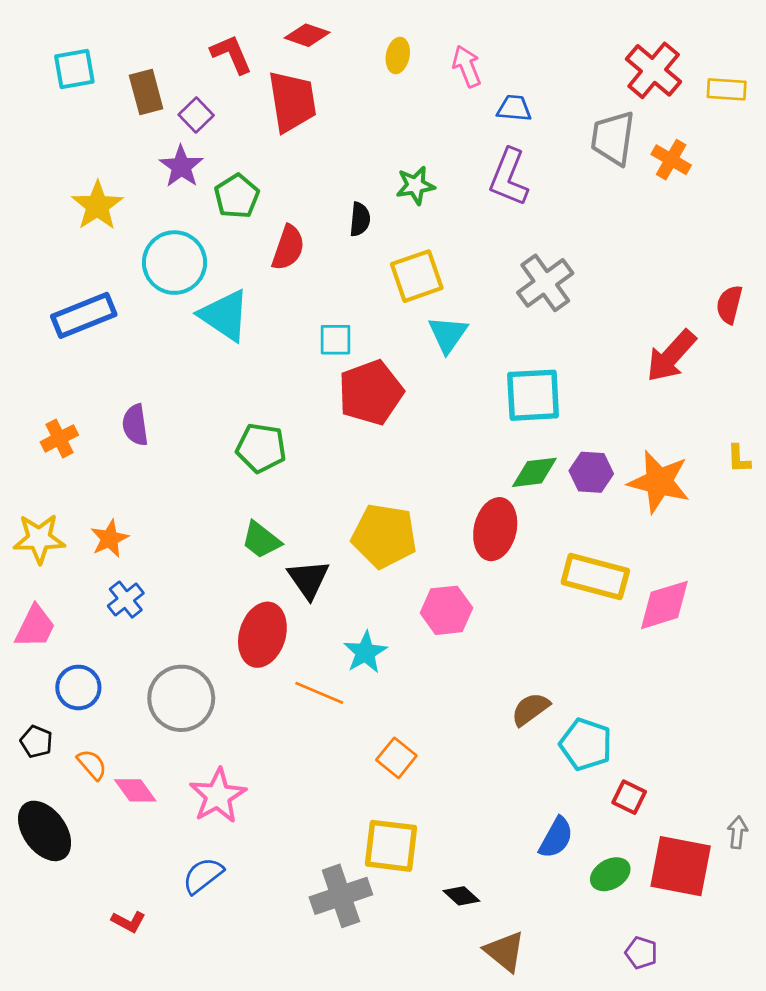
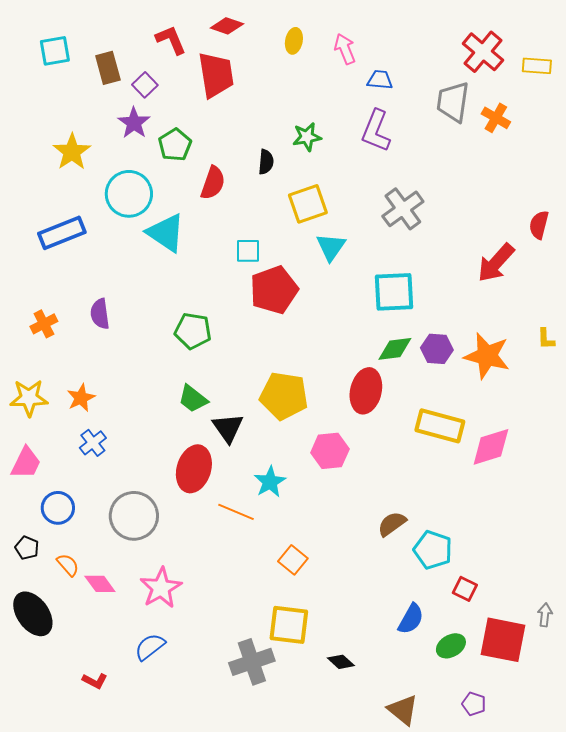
brown triangle: (505, 951) -> (403, 710), moved

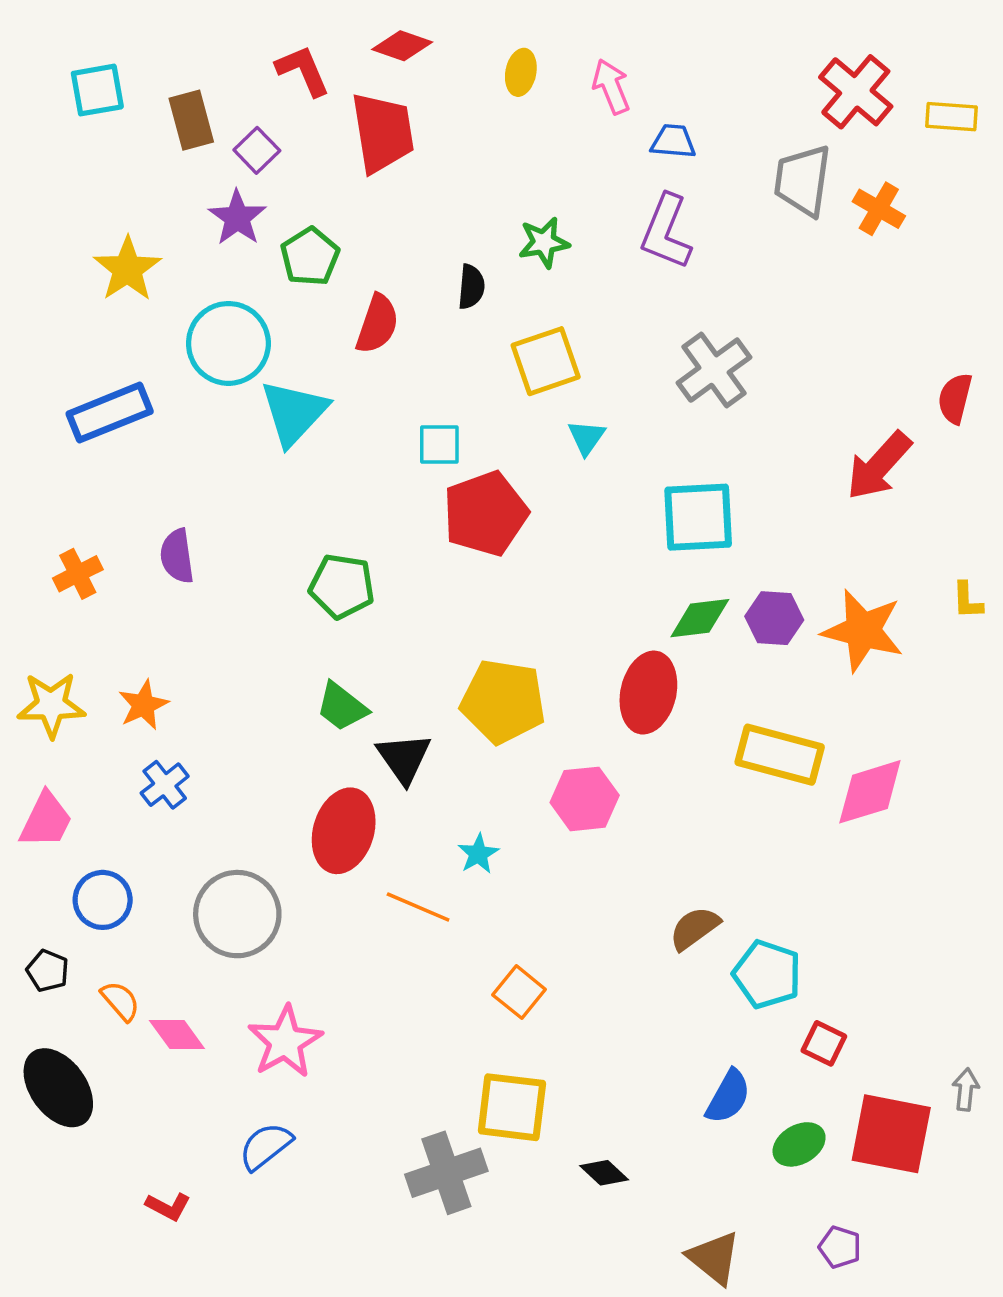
cyan triangle: (166, 233) -> (294, 413), turned 39
cyan triangle: (331, 247) -> (586, 437), size x0.7
cyan star: (270, 482) -> (478, 854), size x0.7

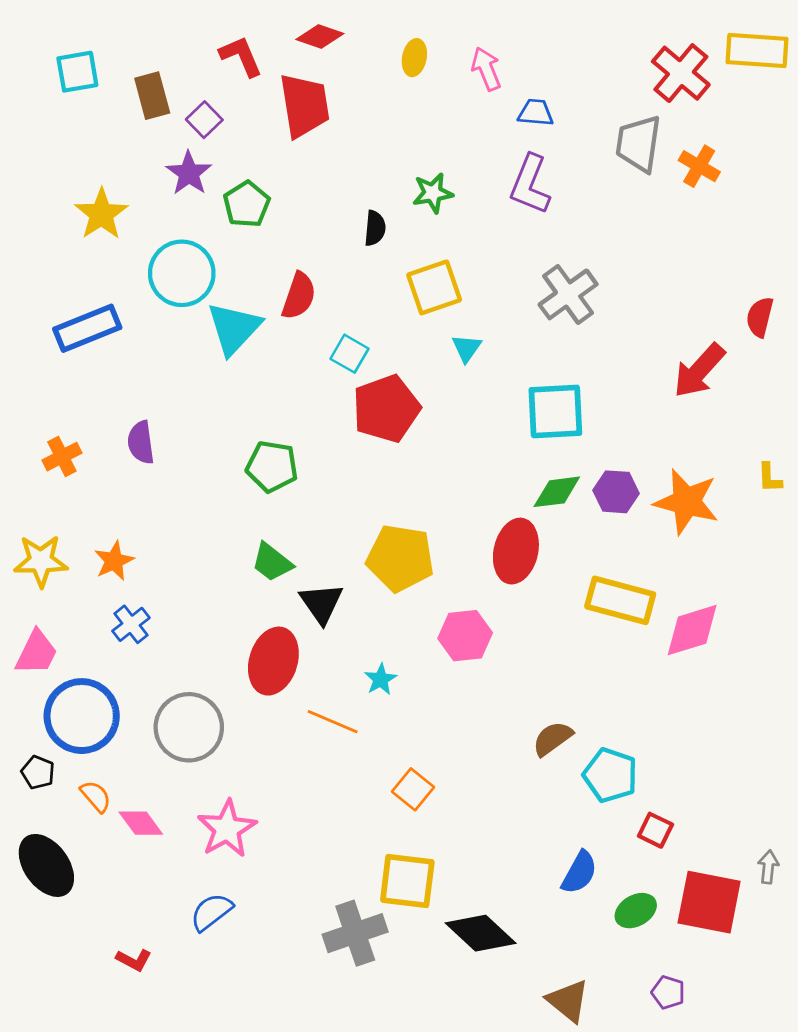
yellow rectangle: (951, 117) -> (757, 51), moved, size x1.5
red semicircle: (377, 324) -> (299, 296), moved
cyan square: (439, 444) -> (350, 354), turned 30
blue circle: (103, 900) -> (82, 716), size x1.6
black diamond: (604, 1173) -> (481, 933), size x1.8

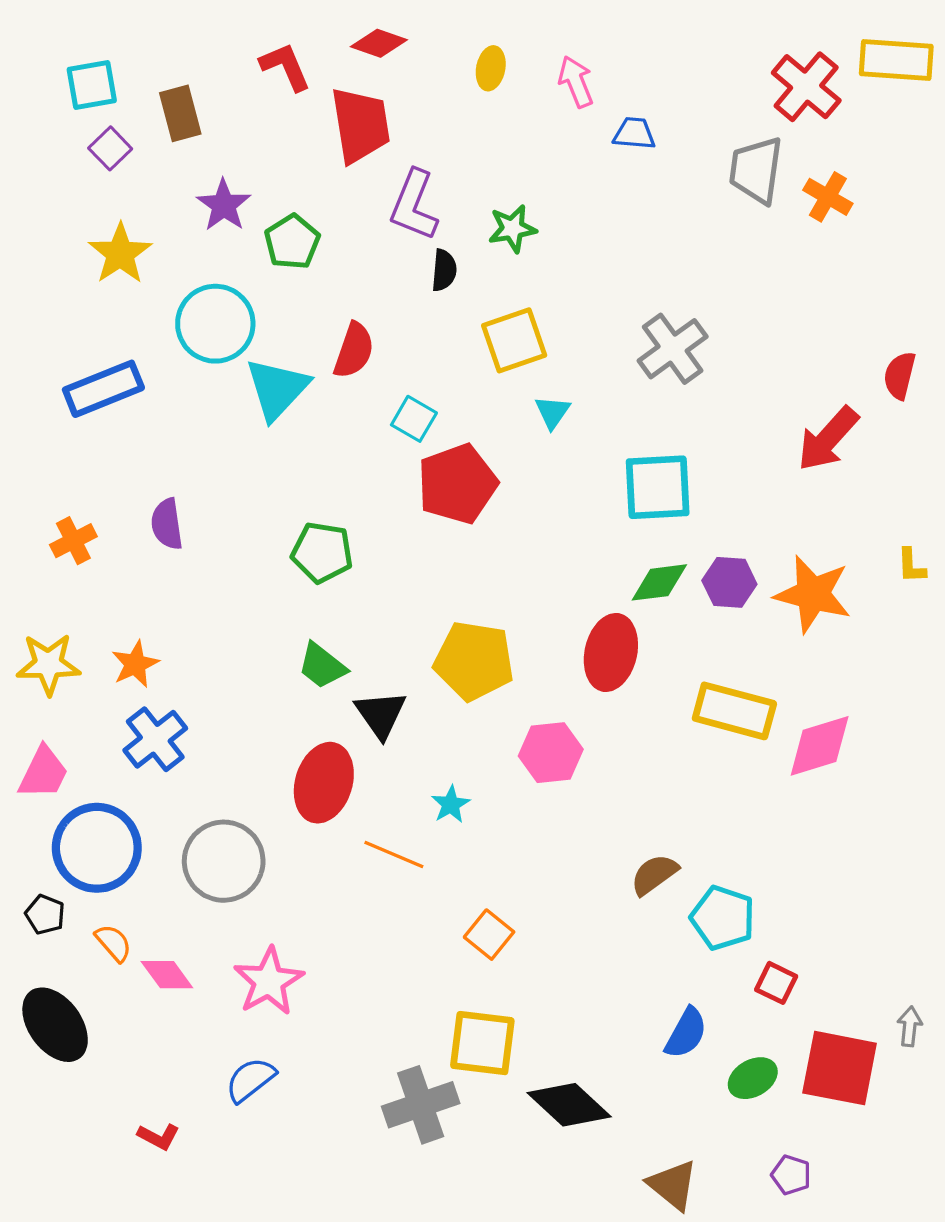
purple square: (204, 120) -> (110, 148), moved
purple L-shape: (530, 184) -> (414, 205), moved
blue cross: (131, 624) -> (155, 739), size x1.4

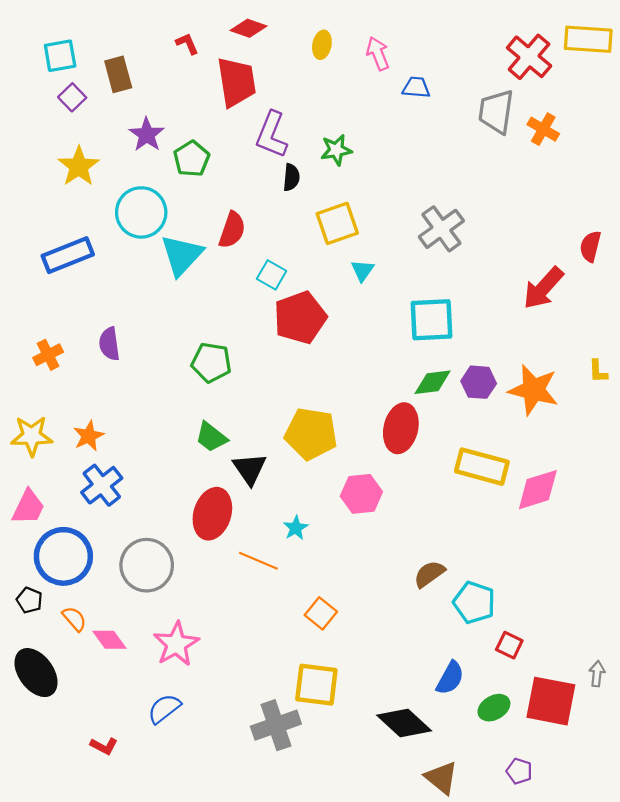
red L-shape: (285, 67) -> (187, 44), size x0.7
black diamond: (569, 1105) -> (404, 723), moved

